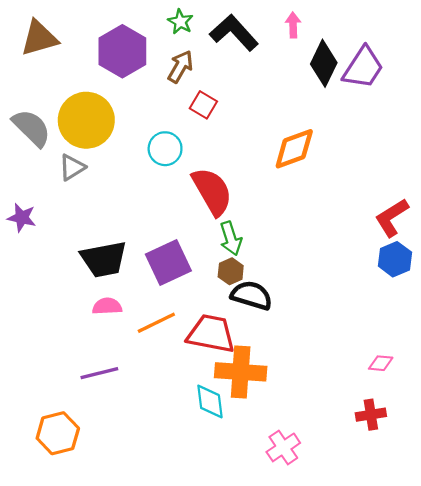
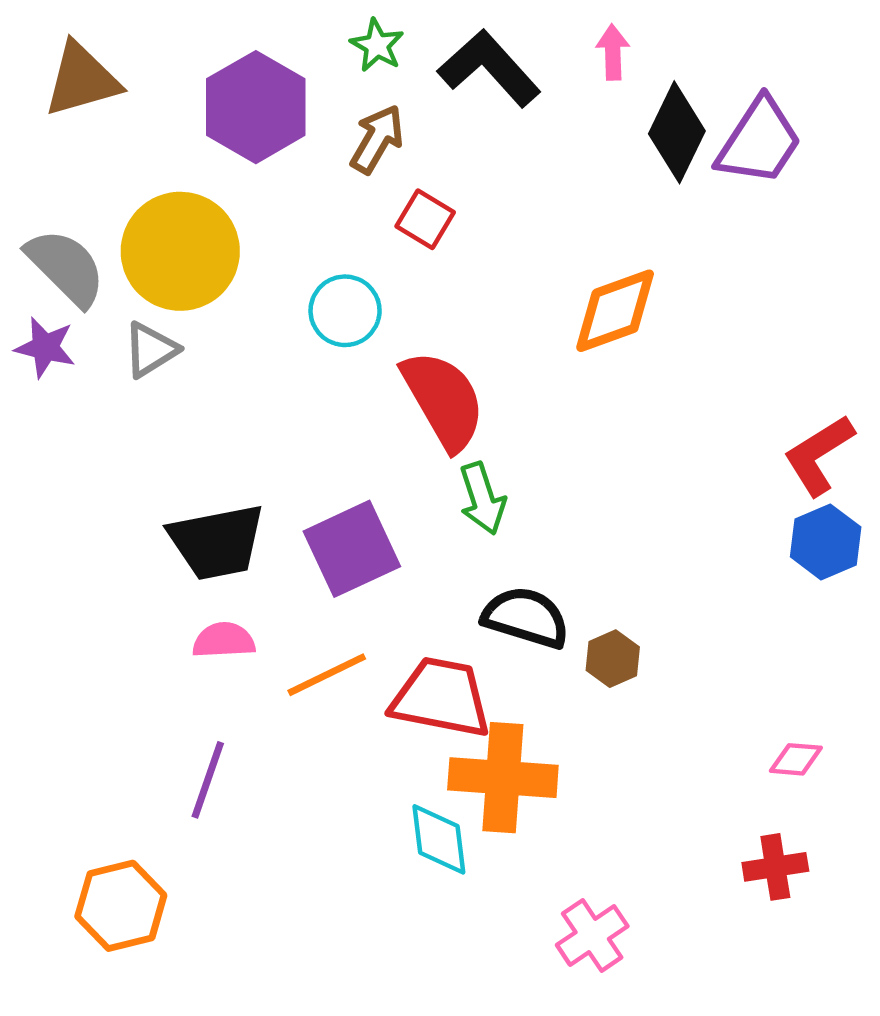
purple star: (22, 218) -> (45, 347), moved
brown hexagon: (231, 271) -> (613, 659), moved
purple line: (99, 373) -> (208, 780), turned -57

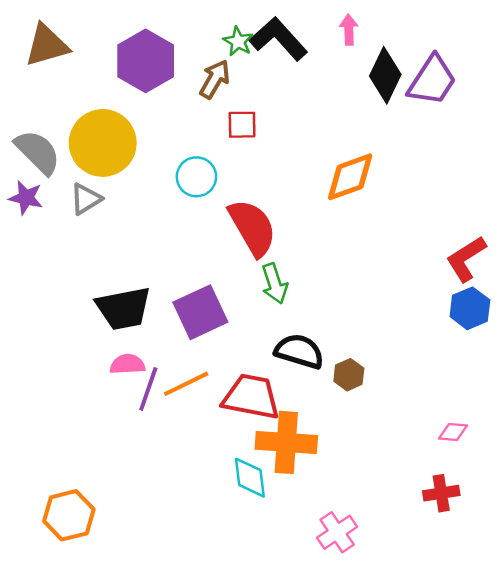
green star: (377, 45) -> (238, 41), moved
red square: (425, 219) -> (242, 125), turned -32
purple line: (208, 780) -> (148, 389), moved

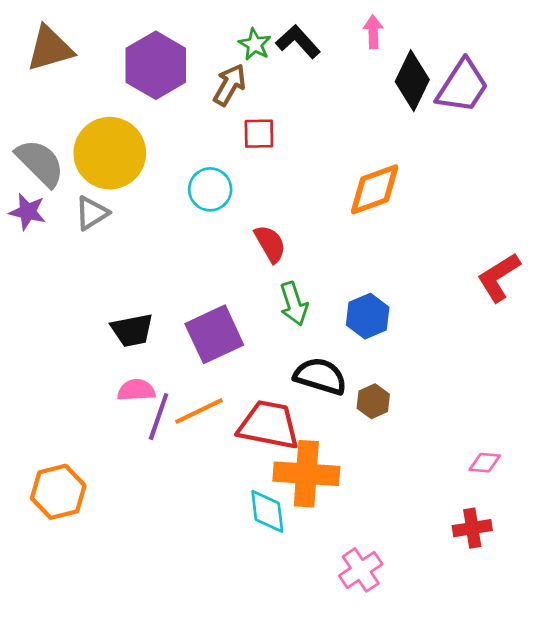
black L-shape: (278, 39) -> (298, 42), size x0.7
red semicircle: (252, 228) -> (270, 244), size x0.6
black trapezoid: (124, 308) -> (132, 330), size x0.7
blue hexagon: (470, 308) -> (368, 316), moved
orange hexagon: (69, 515) -> (58, 492), moved

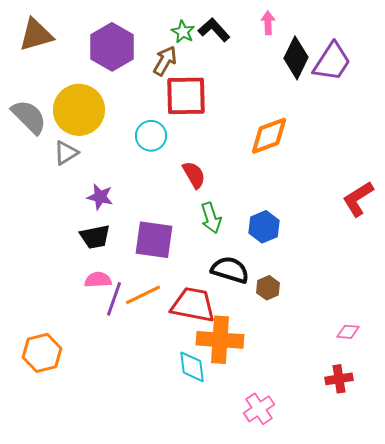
red square: (259, 134) -> (186, 96), size x1.8
purple star: (28, 212) -> (100, 197), moved
purple square: (214, 334) -> (154, 240), turned 33

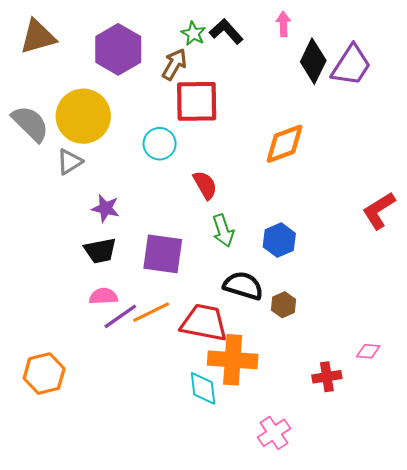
purple line: (114, 299) -> (120, 316), turned 36
red cross: (339, 379) -> (327, 377), moved

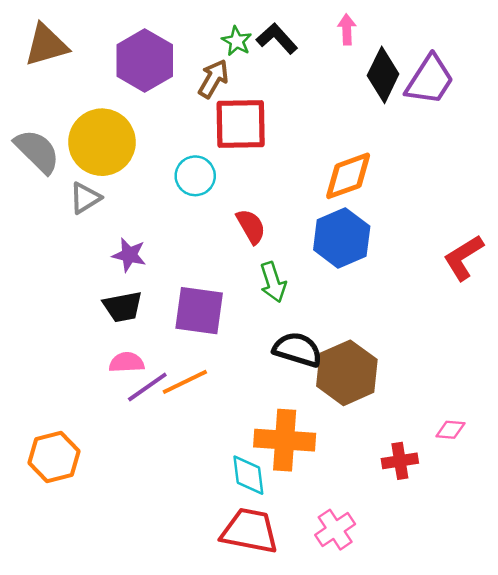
blue hexagon: (279, 240) -> (342, 238), moved, size x1.4
brown hexagon: (283, 305) -> (347, 373), size x2.0
red trapezoid: (204, 323) -> (250, 531), moved

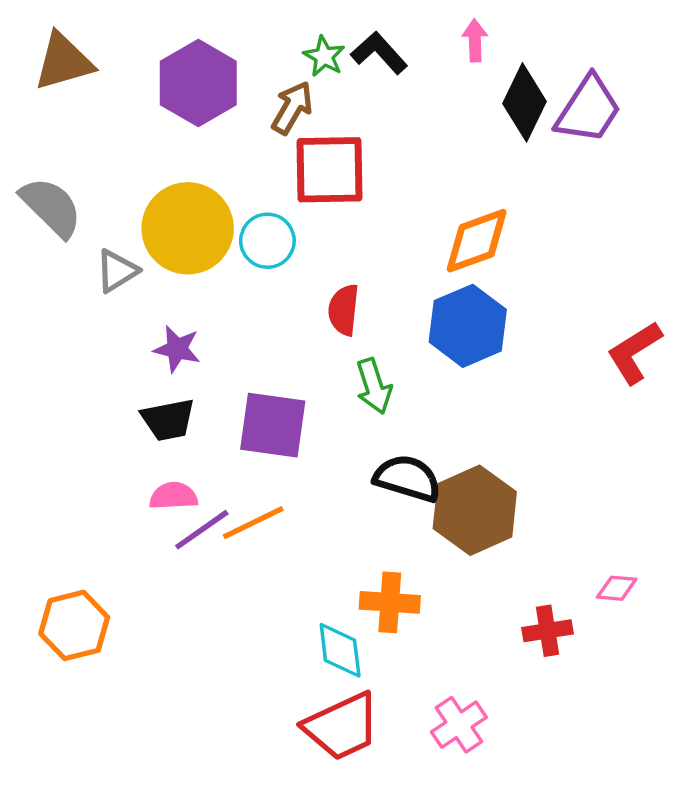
yellow circle: (102, 142) -> (188, 228), moved
red semicircle: (251, 226) -> (344, 310), turned -144
orange cross: (285, 440) -> (390, 602), size x0.7
red trapezoid: (250, 531) -> (342, 726), turned 144

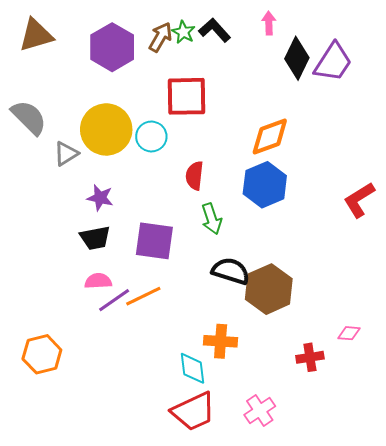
brown arrow: (292, 108) -> (160, 37), moved

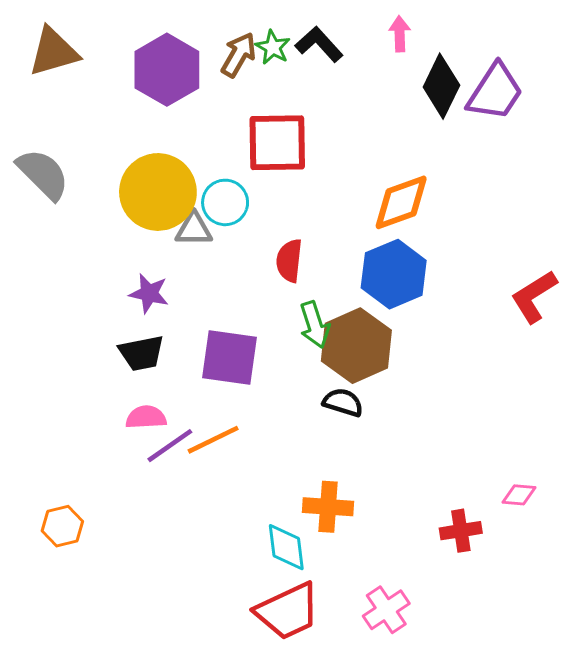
gray triangle: (66, 154) -> (194, 229), moved, turned 32
black semicircle: (231, 271) -> (343, 402), size x0.7
brown hexagon: (269, 289) -> (356, 346), moved
orange hexagon: (42, 354) -> (62, 526), size x0.7

